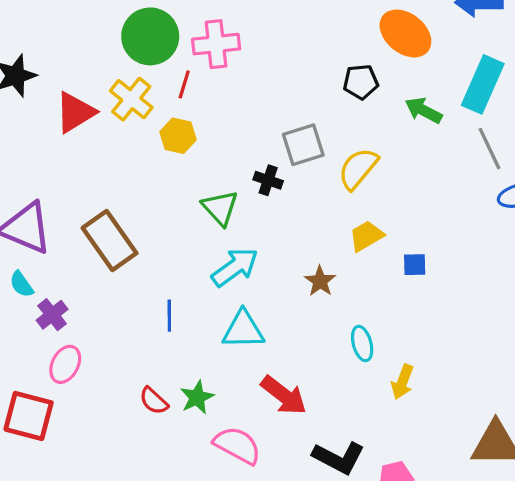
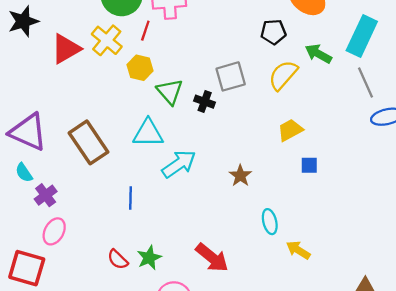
yellow semicircle: (358, 169) -> (283, 75), moved
green triangle: (220, 208) -> (170, 92), moved
yellow trapezoid: (366, 236) -> (290, 130), moved
cyan triangle: (243, 330) -> (148, 133), moved
yellow arrow: (402, 382) -> (298, 250), turned 100

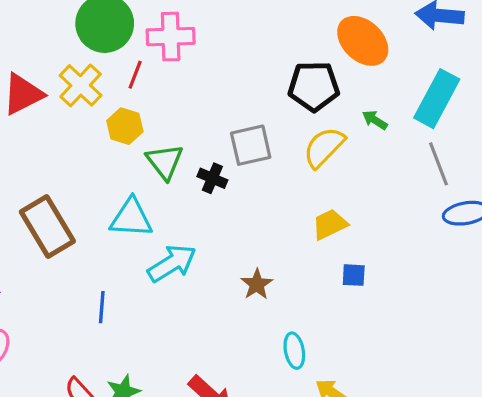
black pentagon: (273, 32) -> (314, 86), size x1.4
green arrow: (318, 54) -> (375, 120), size x0.7

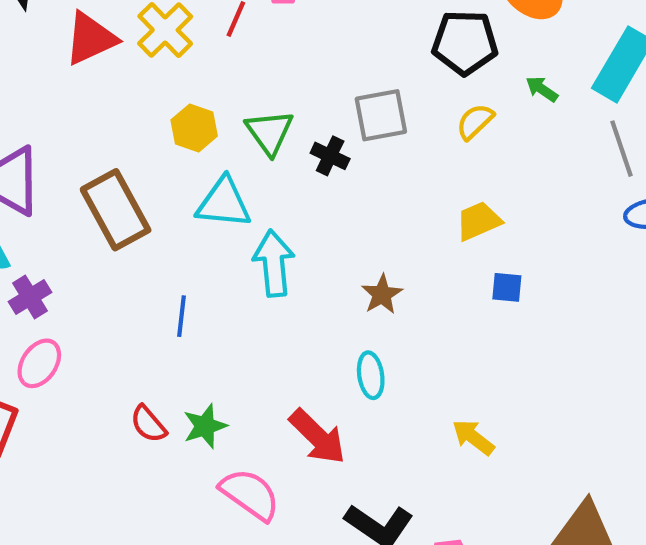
yellow hexagon: (125, 126) -> (194, 128), moved
yellow semicircle: (324, 147) -> (475, 122), size x0.7
cyan arrow: (172, 263) -> (274, 263), turned -66
cyan ellipse: (294, 351) -> (371, 375), moved

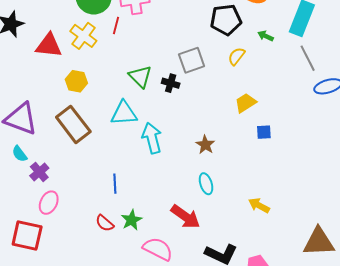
red triangle: (91, 38) -> (49, 45), turned 40
yellow hexagon: (194, 128) -> (76, 81), moved
blue line: (182, 316) -> (115, 184), moved

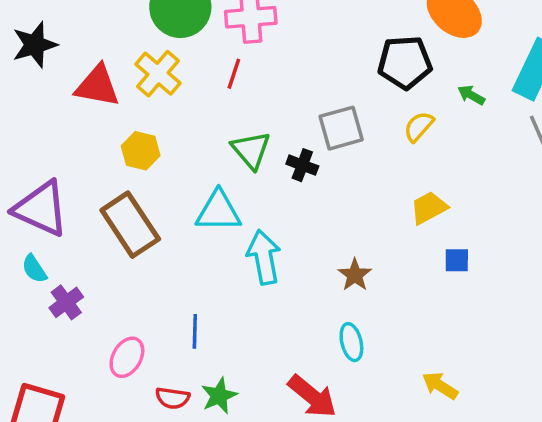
red line: (116, 25) -> (234, 74), moved
pink ellipse: (49, 203) -> (127, 357), moved
red semicircle: (105, 223) -> (173, 398), turned -36

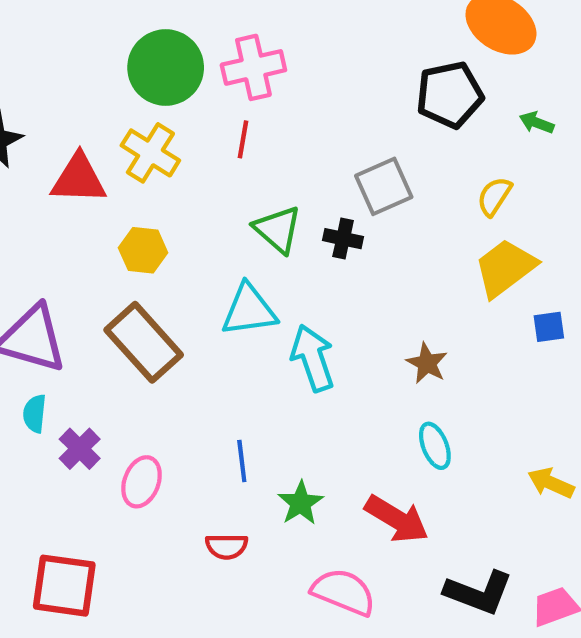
yellow semicircle: (419, 127) -> (494, 196), moved
yellow trapezoid: (429, 208) -> (505, 268), size x1.4
cyan semicircle: (34, 269) -> (35, 414), turned 48
pink ellipse: (127, 357) -> (142, 482), moved
green star: (219, 396) -> (301, 503), moved

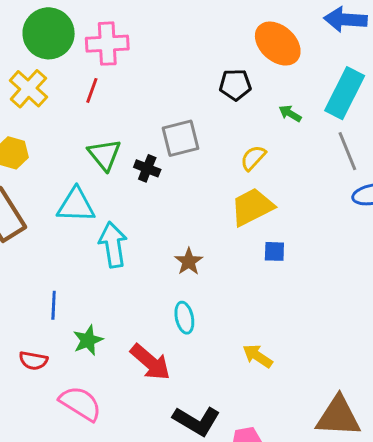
black pentagon: (450, 95) -> (235, 85), size x0.7
pink semicircle: (344, 592) -> (80, 403), moved

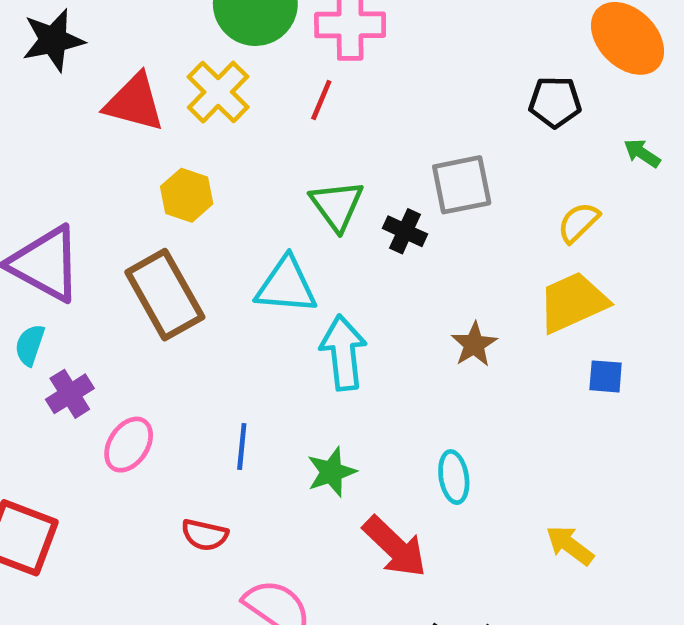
brown star: (189, 262) -> (474, 344), moved
green star: (88, 340) -> (331, 472), moved

